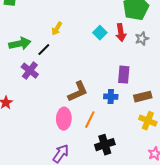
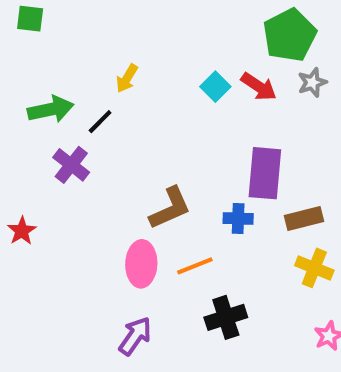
red arrow: (121, 33) -> (259, 87), turned -48
gray star: (142, 39) -> (312, 83), moved
purple rectangle: (124, 75) -> (265, 173), size x1.4
orange line: (90, 120) -> (195, 266), turned 42

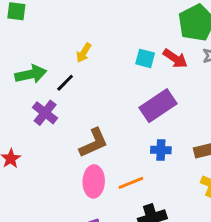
cyan square: (215, 87) -> (145, 58), turned -30
purple rectangle: (265, 173) -> (158, 106), moved, turned 51
brown L-shape: (170, 208) -> (94, 143), moved

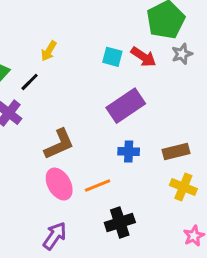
pink ellipse: (94, 181) -> (59, 184), turned -32

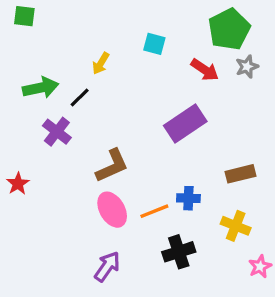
cyan square: (112, 57) -> (154, 44), moved
blue cross: (129, 152) -> (188, 198), moved
yellow cross: (183, 187) -> (236, 226), moved

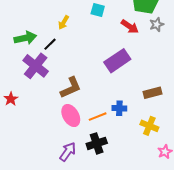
purple cross: (57, 132) -> (36, 66), size x1.4
black cross: (179, 252) -> (97, 143), moved

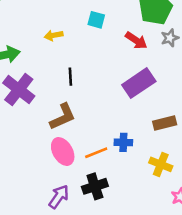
yellow arrow: (64, 22) -> (54, 35), turned 48
black line: (50, 44) -> (70, 77), moved, turned -48
purple rectangle: (117, 61) -> (139, 83), moved

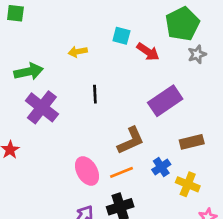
red arrow: (136, 40) -> (148, 52), moved
brown L-shape: (63, 117) -> (131, 141), moved
blue cross: (123, 142) -> (161, 167), moved, turned -36

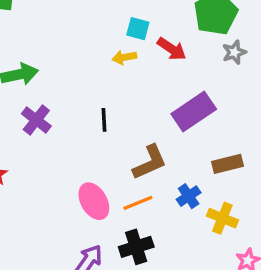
yellow arrow: (78, 52) -> (124, 57), moved
black line: (95, 94) -> (104, 120), moved
purple cross: (42, 107) -> (36, 120), size x0.7

